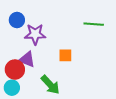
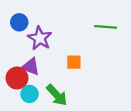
purple star: (35, 34) -> (40, 38), turned 30
cyan circle: (12, 88) -> (29, 94), moved

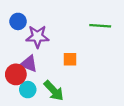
purple star: (40, 38) -> (37, 37), turned -30

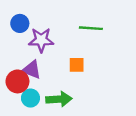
green line: (100, 26) -> (91, 28), moved
green arrow: (54, 91) -> (59, 99), turned -50

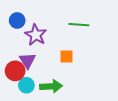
purple star: (41, 40) -> (36, 35), turned 30
purple triangle: (32, 70) -> (27, 61), turned 36

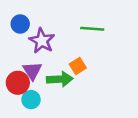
orange square: (67, 56) -> (78, 66), turned -32
green arrow: (51, 86) -> (60, 79), moved

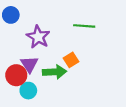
blue circle: (20, 24) -> (11, 15), moved

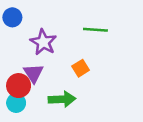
green arrow: (55, 72) -> (62, 99), moved
cyan circle: (28, 91) -> (16, 103), moved

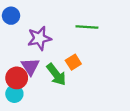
purple star: (43, 42) -> (39, 38), turned 30
green arrow: (62, 99) -> (56, 75), moved, turned 55

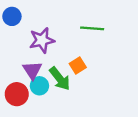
red circle: (17, 78) -> (17, 94), moved
cyan circle: (14, 94) -> (39, 86), moved

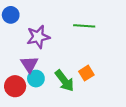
orange square: (78, 65) -> (86, 73), moved
green arrow: (60, 79) -> (64, 81), moved

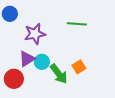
purple triangle: (29, 64) -> (27, 59), turned 30
cyan circle: (36, 79) -> (42, 62), moved

